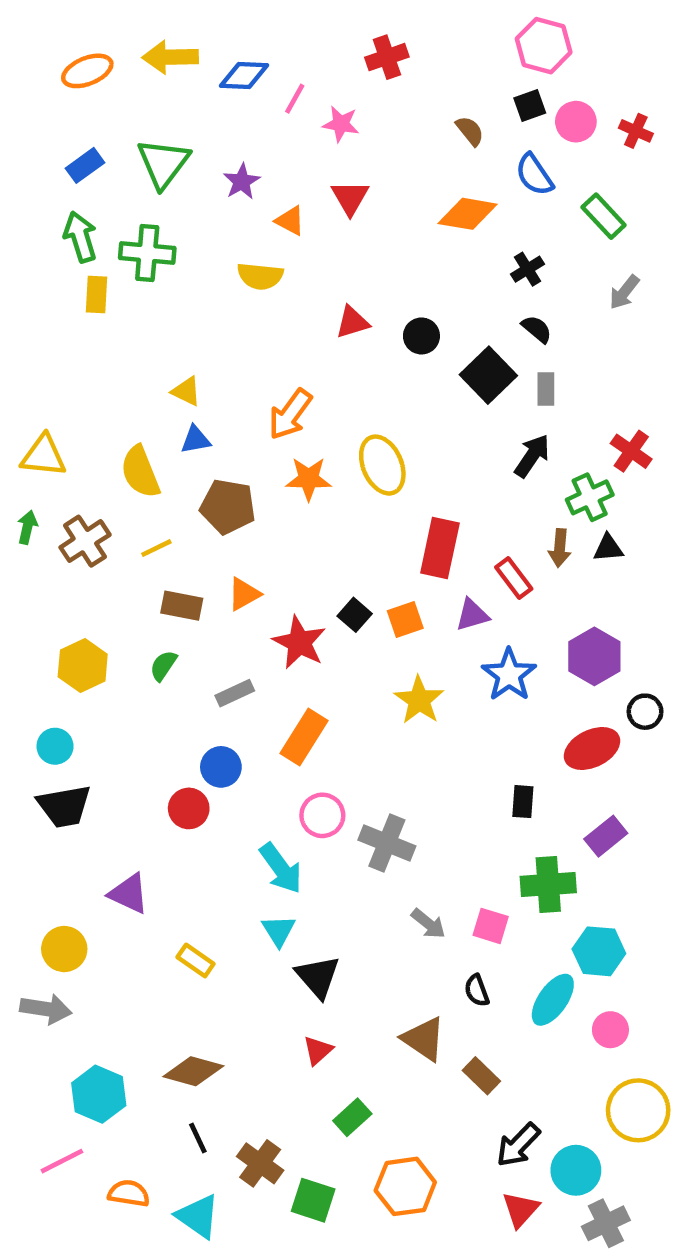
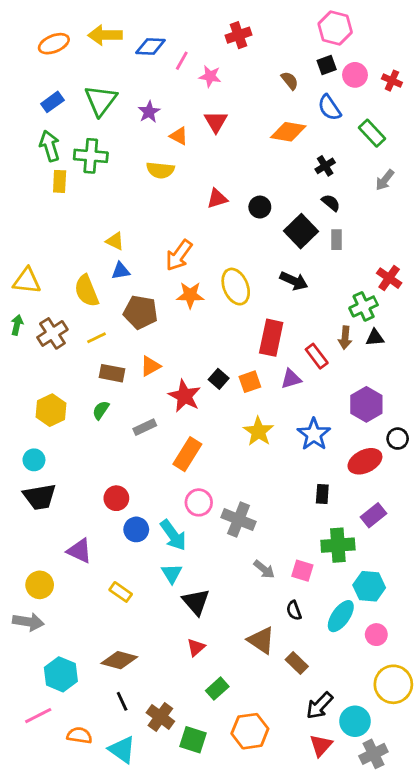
black arrow: (532, 456) -> (294, 281), moved, turned 80
blue star: (509, 675) -> (314, 434), moved
blue circle: (221, 767) -> (136, 529), moved

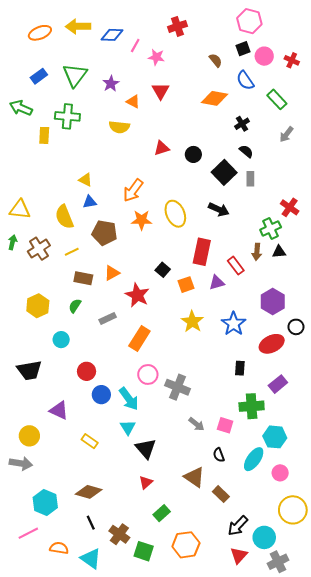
green arrow: (50, 146) -> (21, 108), moved, turned -50
black square: (219, 379) -> (163, 270), moved
cyan circle: (34, 460) -> (61, 340), moved

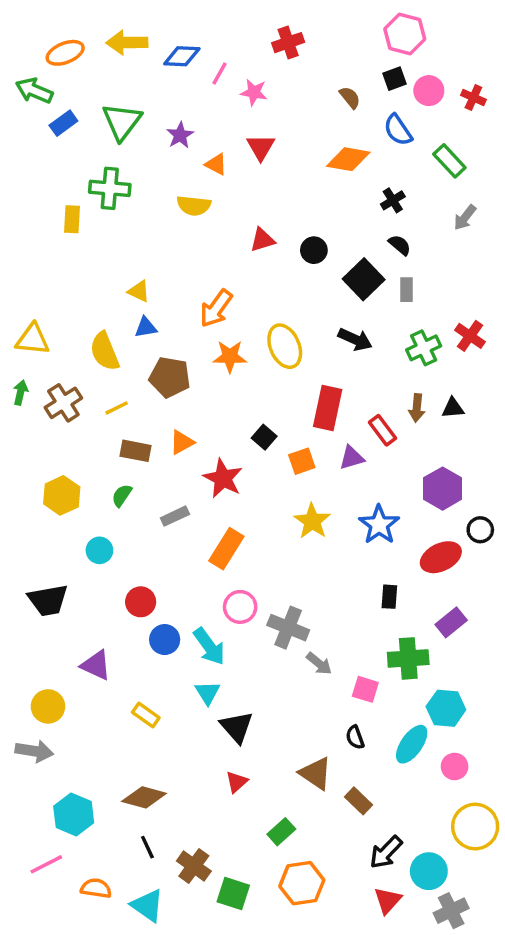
green arrow: (21, 108) -> (34, 91), moved
green cross: (271, 229) -> (424, 348), moved
gray arrow: (197, 424) -> (319, 664), moved
green rectangle: (162, 513) -> (281, 832), moved

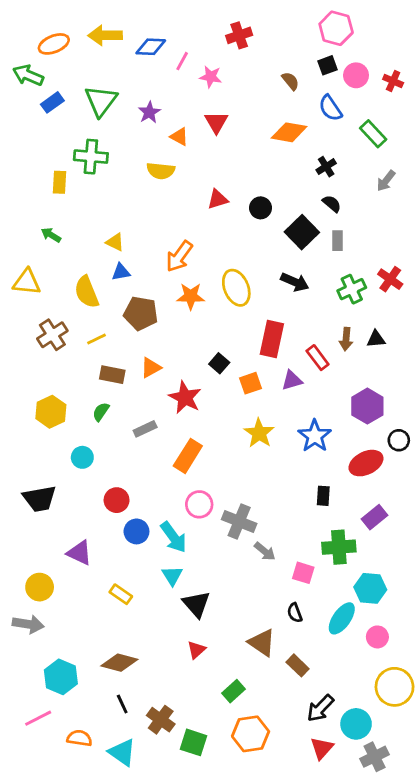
green arrow: (21, 393) -> (51, 235), moved, turned -72

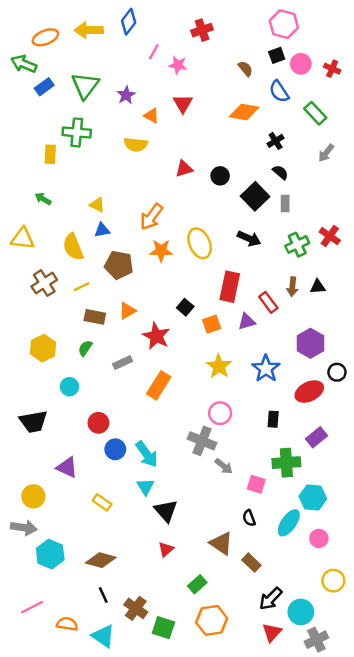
blue diamond: (151, 47) -> (129, 22), moved, turned -55
pink circle: (199, 504) -> (220, 413), moved
cyan hexagon: (61, 677) -> (50, 554), moved
yellow circle: (395, 687) -> (333, 581), size x0.7

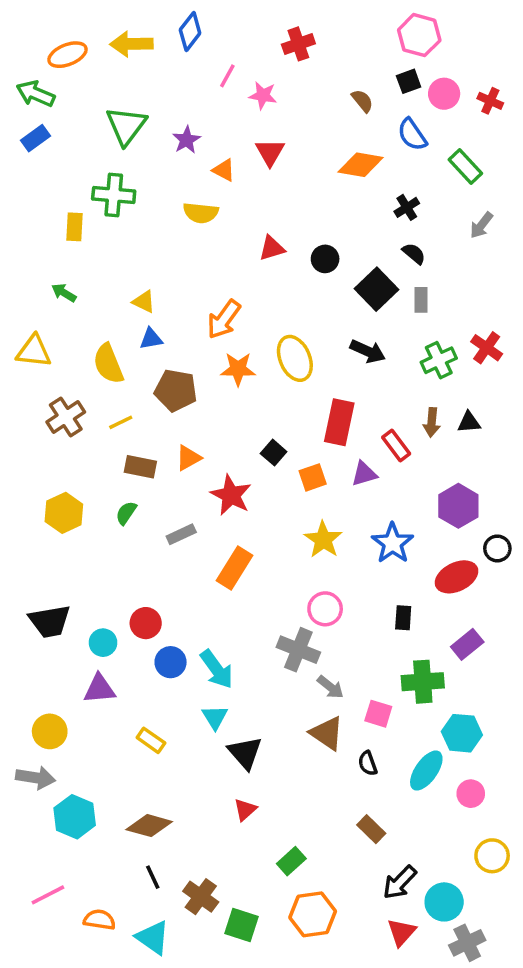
blue rectangle: (44, 87) -> (36, 138), moved
cyan circle: (70, 387) -> (103, 643), moved
purple triangle: (67, 467) -> (99, 689), turned -30
brown triangle: (221, 543) -> (327, 733), moved

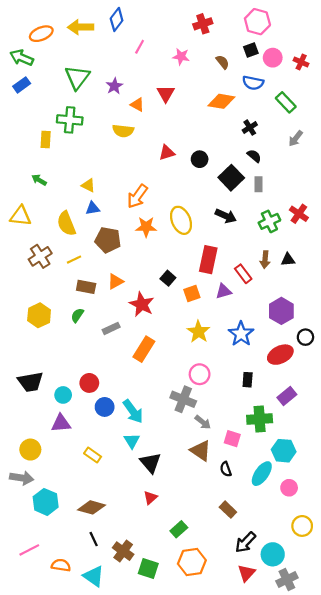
red cross: (298, 44) -> (203, 24), moved
pink star: (263, 95) -> (181, 57), moved
blue semicircle: (412, 135) -> (253, 83), turned -45

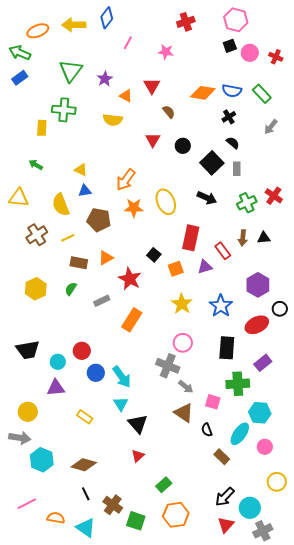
brown semicircle: (222, 62) -> (169, 112), moved
blue semicircle: (253, 83) -> (232, 91), moved
red triangle: (167, 153) -> (153, 140), turned -42
black rectangle: (248, 380) -> (227, 348), size x1.6
brown rectangle: (228, 510) -> (222, 457), moved

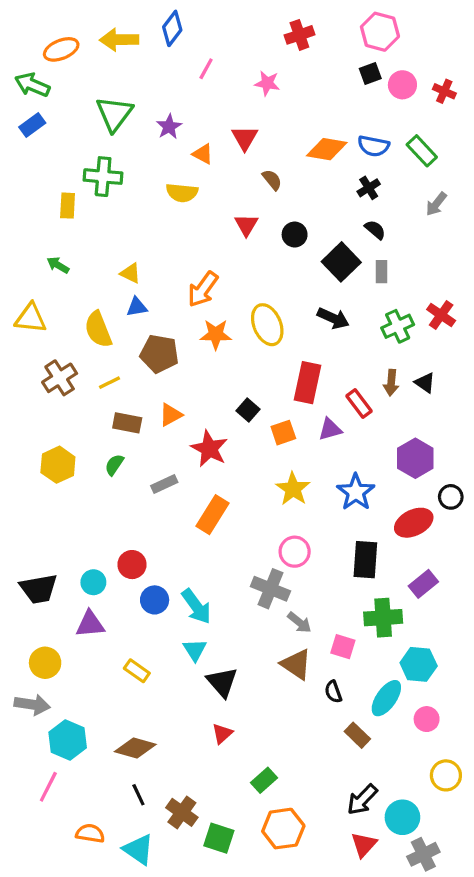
black triangle: (264, 238) -> (425, 383), turned 40
black trapezoid: (28, 350) -> (39, 589), moved
pink line: (27, 504) -> (48, 787), moved, turned -36

